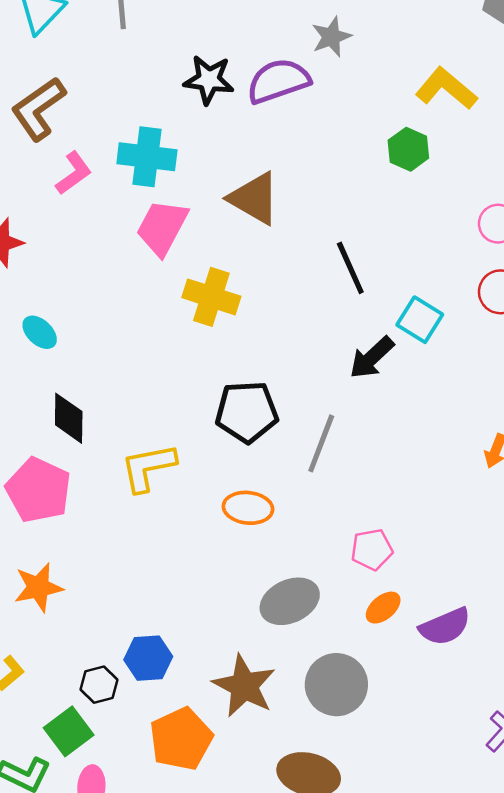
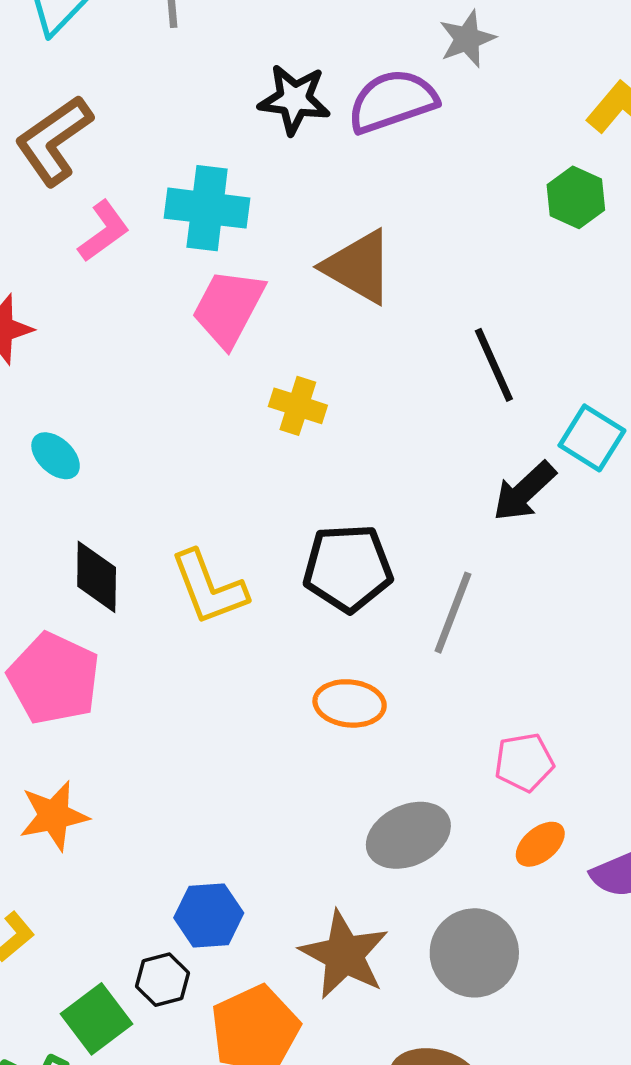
yellow cross: (211, 297) -> (298, 406), size x0.7
yellow L-shape: (148, 467) -> (209, 588), moved, turned -100
black hexagon: (99, 685) -> (162, 980), moved

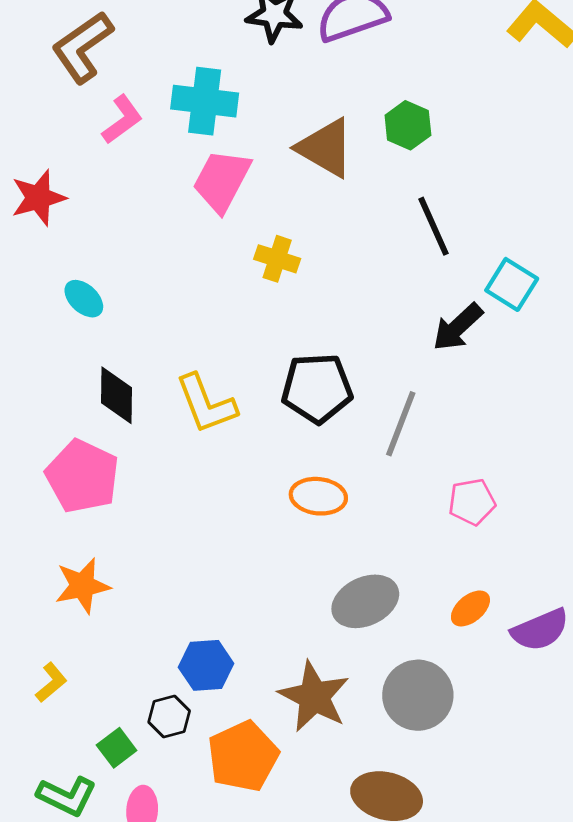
green hexagon: (576, 197) -> (408, 125), moved
pink pentagon: (524, 762) -> (472, 502), moved
green square: (97, 1019) -> (117, 748), size x0.7

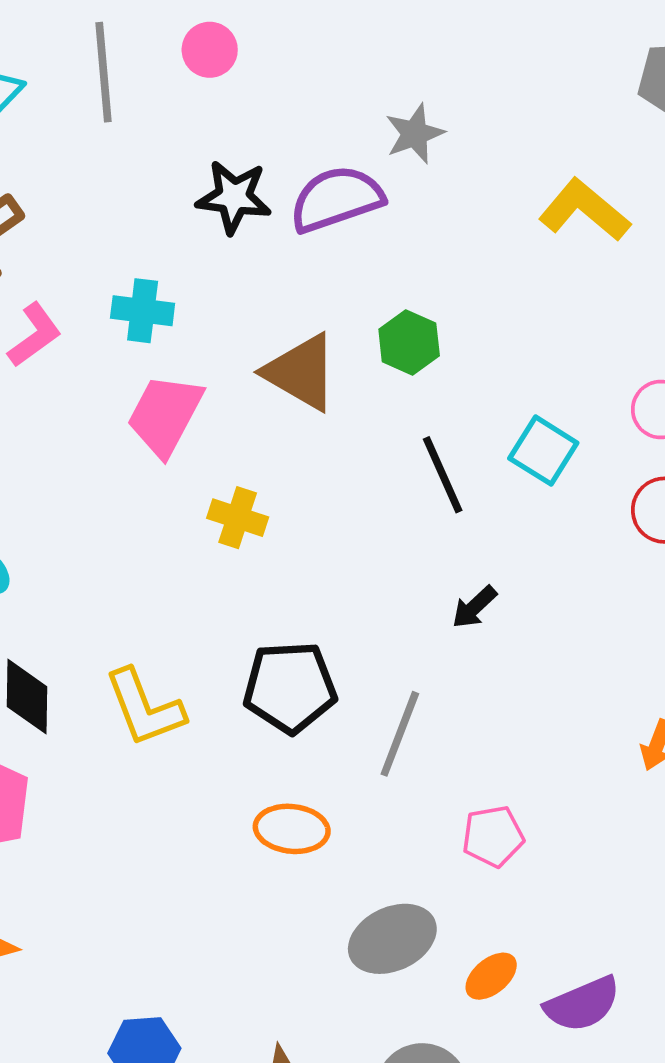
cyan cross: (205, 101) -> (143, 311), size x0.7
cyan square: (512, 284) -> (543, 451), moved
black arrow: (458, 327) -> (474, 607), size x0.7
gray ellipse: (365, 601) -> (392, 939), moved

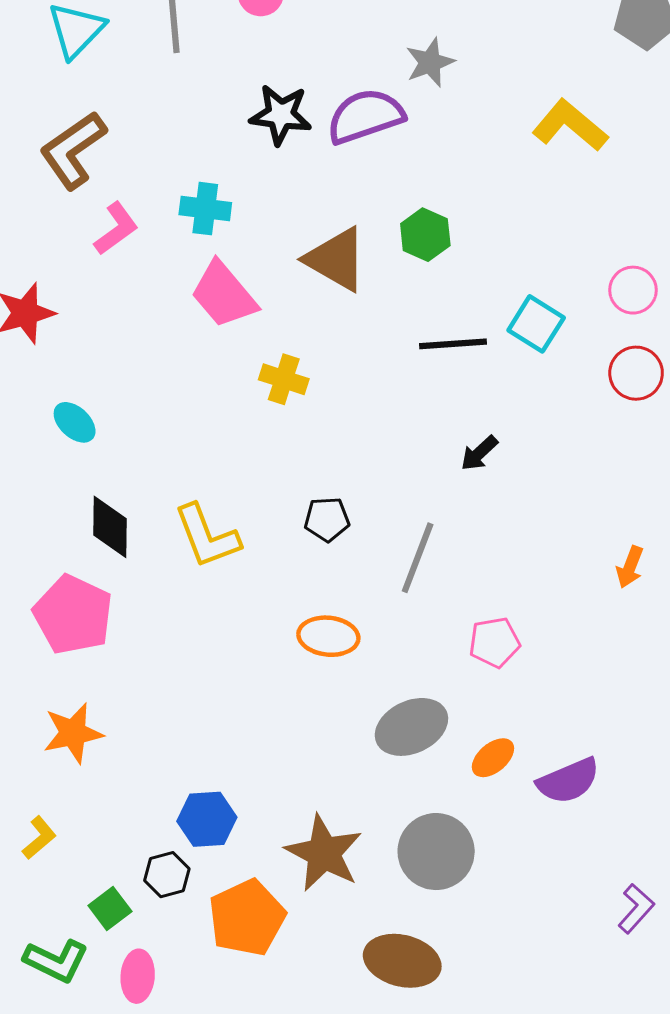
pink trapezoid: (165, 415) -> (224, 295), turned -68
black line: (443, 475) -> (453, 344), turned -70
black pentagon: (290, 687) -> (327, 519), size x0.6

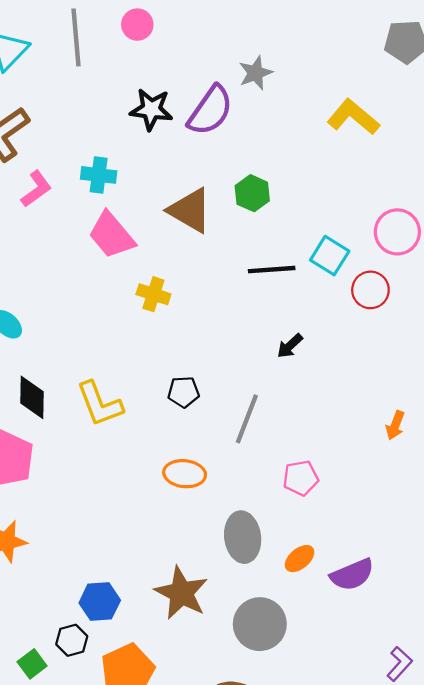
purple semicircle: (365, 116) -> (210, 110), turned 144
pink circle: (633, 290) -> (397, 232), size x1.4
red circle: (636, 373) -> (370, 290), moved
gray ellipse: (411, 727) -> (243, 537), turned -72
brown star: (324, 853) -> (181, 593), moved

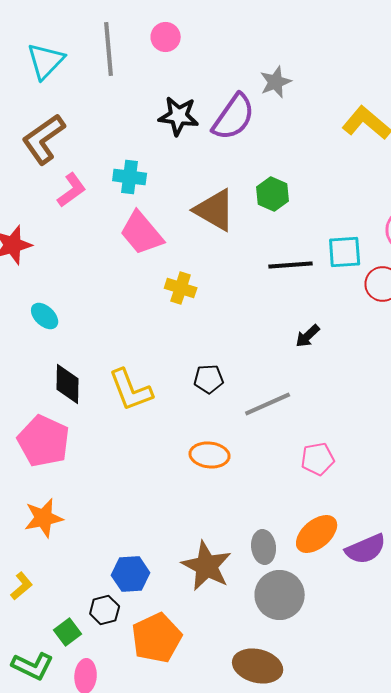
cyan square: (330, 256) -> (345, 252), turned -36
gray line: (247, 419) -> (268, 404), turned 45
gray ellipse: (243, 537) -> (264, 547), moved, size x0.7
orange ellipse: (300, 559) -> (317, 534), size x1.5

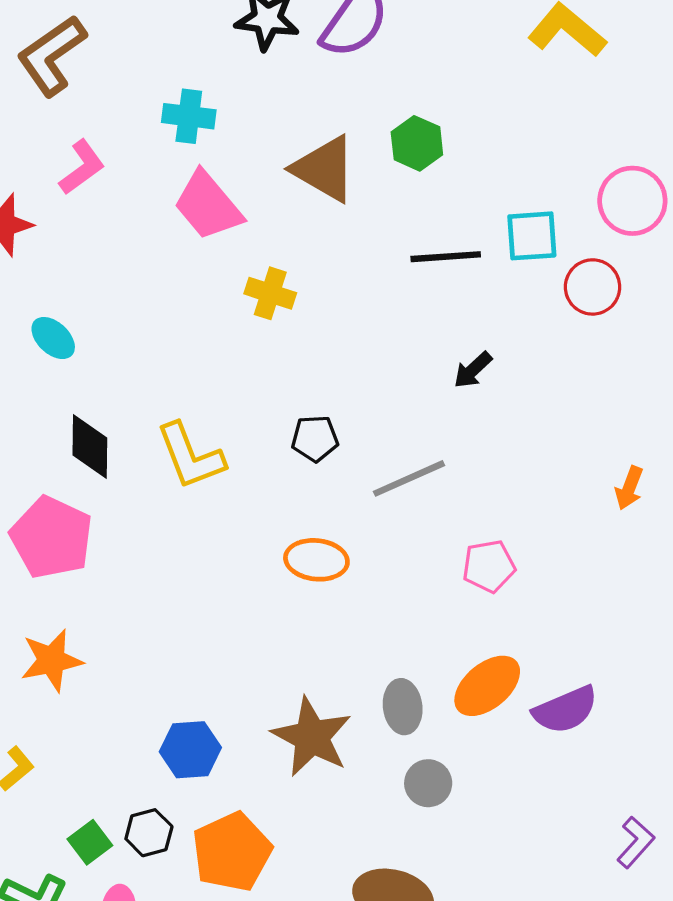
pink L-shape: (72, 190) -> (82, 167), moved
gray circle: (280, 595) -> (428, 783), size x0.6
black hexagon: (105, 610) -> (149, 833), moved

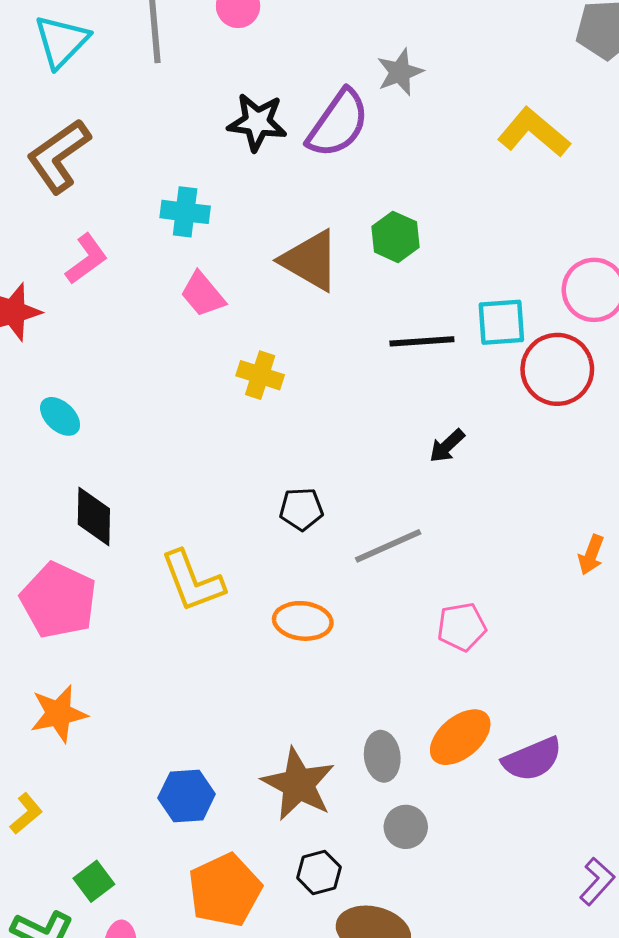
pink trapezoid: (208, 206) -> (203, 294), size x0.7
red circle: (593, 287) -> (557, 369), size x1.4
yellow L-shape: (190, 456) -> (192, 581), moved
black hexagon: (149, 833) -> (319, 872), moved

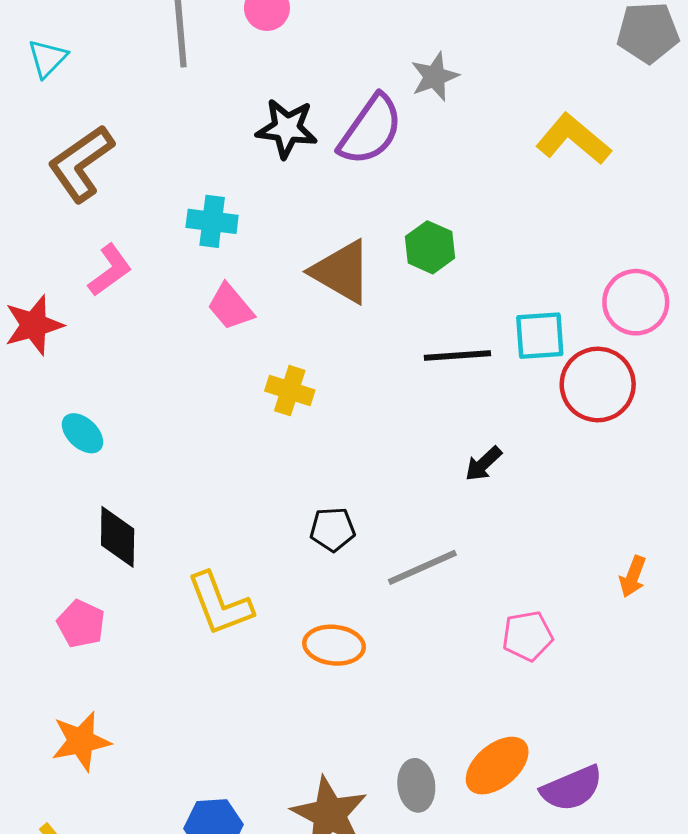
cyan triangle: (61, 41) -> (47, 58), moved, size x0.7
pink pentagon: (59, 600) -> (81, 624), size x0.6
pink pentagon: (462, 627) -> (528, 636), moved

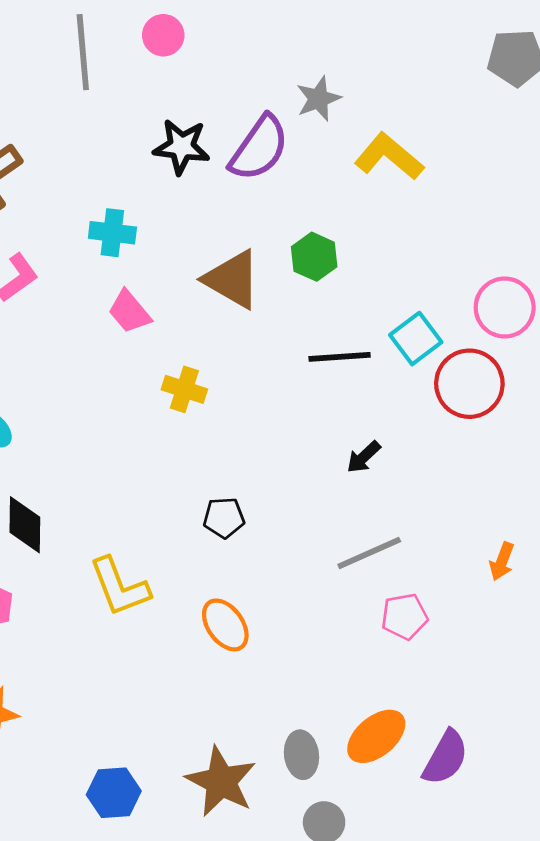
yellow L-shape: (573, 139) -> (389, 157), moved
cyan square: (540, 336) -> (416, 339), turned -33
gray line: (422, 567) -> (369, 553), moved
orange ellipse: (334, 645) -> (225, 625), turned 48
purple semicircle: (572, 788) -> (445, 758), turned -38

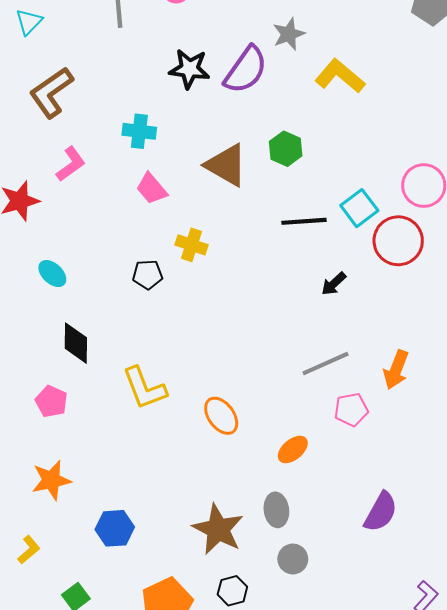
black arrow: (364, 457) -> (334, 284), moved
black pentagon: (224, 518) -> (147, 275), moved
orange arrow: (502, 561) -> (396, 370), moved, size x1.4
orange ellipse: (376, 736) -> (293, 450), moved, size x0.7
blue hexagon: (114, 793) -> (115, 528), moved

